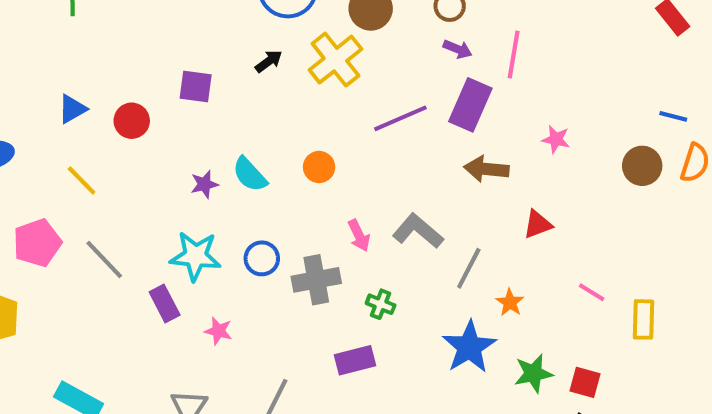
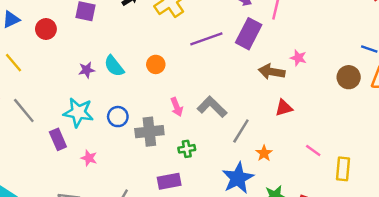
brown arrow: (486, 169) -> (272, 72), moved
green cross: (381, 304) -> (187, 149), turned -35

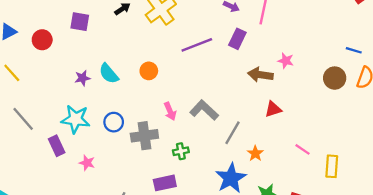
purple rectangle: (249, 34) -> (237, 39), size x0.7

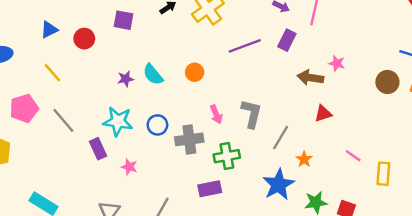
gray L-shape: (204, 110) -> (251, 114), turned 60
green cross: (181, 151) -> (227, 156), size x1.5

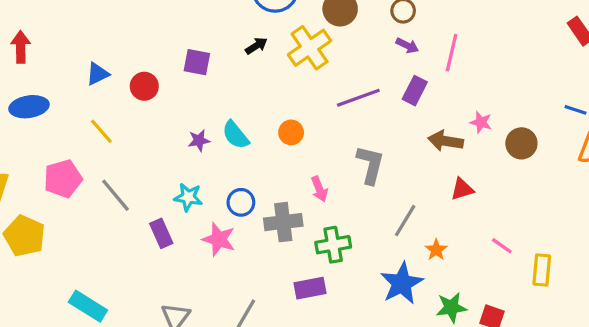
brown circle: (387, 82) -> (521, 143), moved
gray L-shape: (251, 114) -> (370, 165), moved
cyan star: (118, 121) -> (188, 197), size x0.7
pink star: (129, 167) -> (219, 239), moved, size x1.5

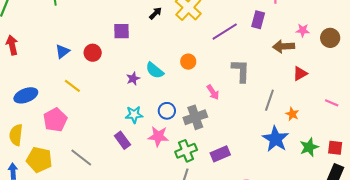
blue ellipse: (29, 107) -> (26, 95), moved
gray line: (115, 195) -> (81, 157), moved
green cross: (333, 245) -> (186, 151), moved

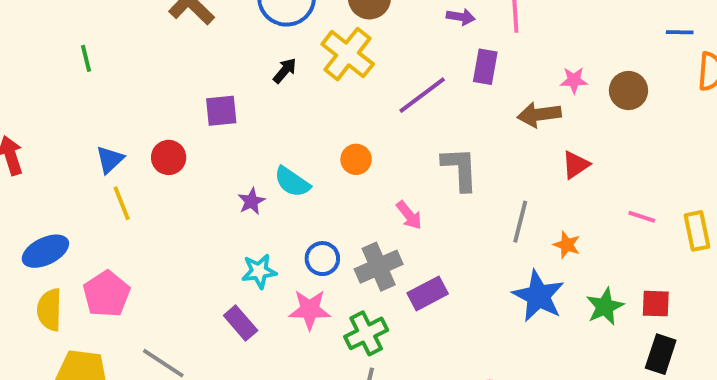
yellow line: (72, 86) -> (122, 203), moved, turned 36
yellow semicircle: (16, 135) -> (50, 310), moved
purple rectangle: (220, 154) -> (428, 293), moved

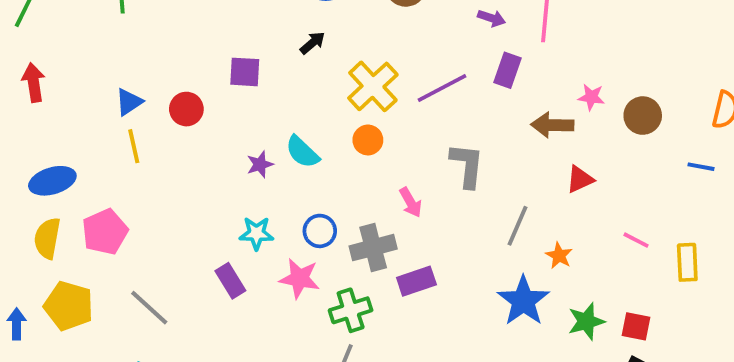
blue line: (680, 32) -> (701, 167), moved
yellow cross: (348, 54) -> (373, 86), moved

